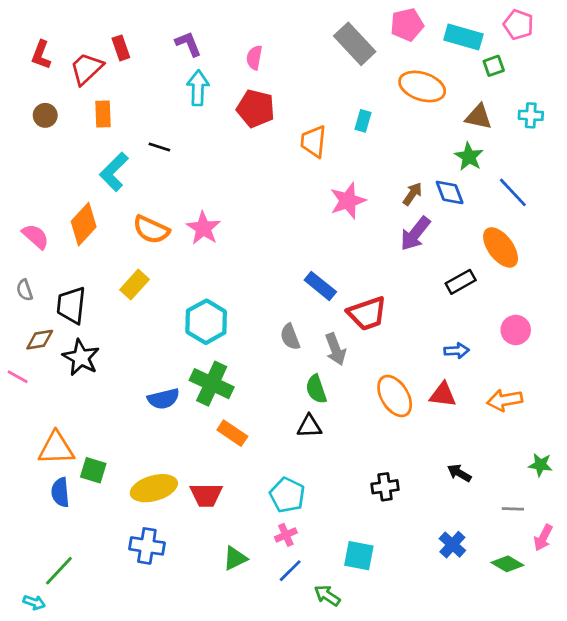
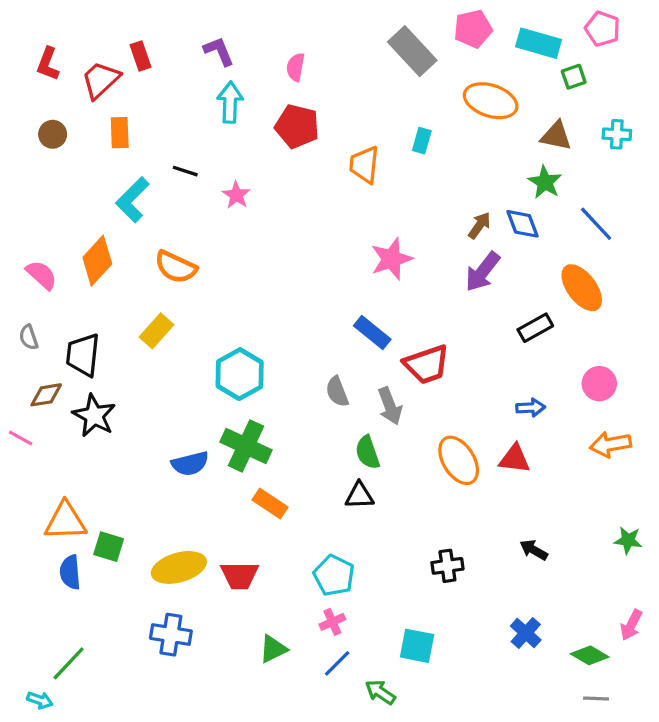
pink star: (348, 201) -> (391, 259), moved
pink star: (203, 228) -> (236, 195), moved, size x0.7
orange arrow: (505, 400) -> (610, 444), moved
gray line: (513, 509) -> (596, 699), moved

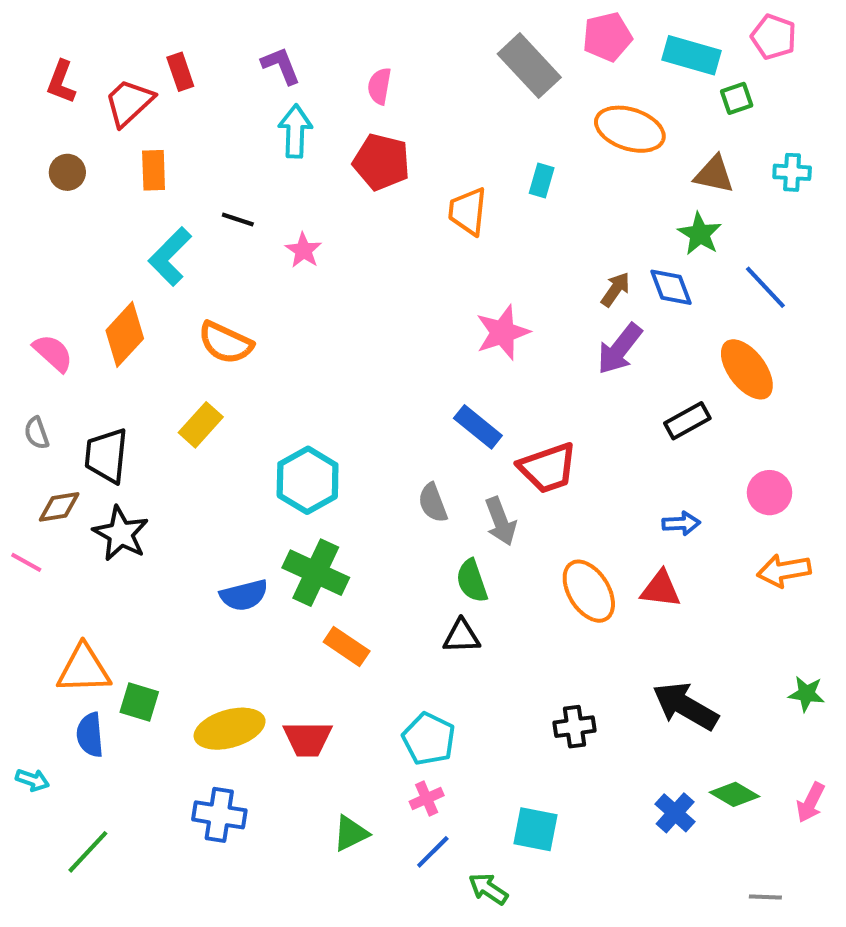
black arrow: (534, 550) -> (685, 706), size x1.8
green diamond: (590, 655) -> (735, 794), moved
cyan arrow: (40, 700) -> (32, 780), moved

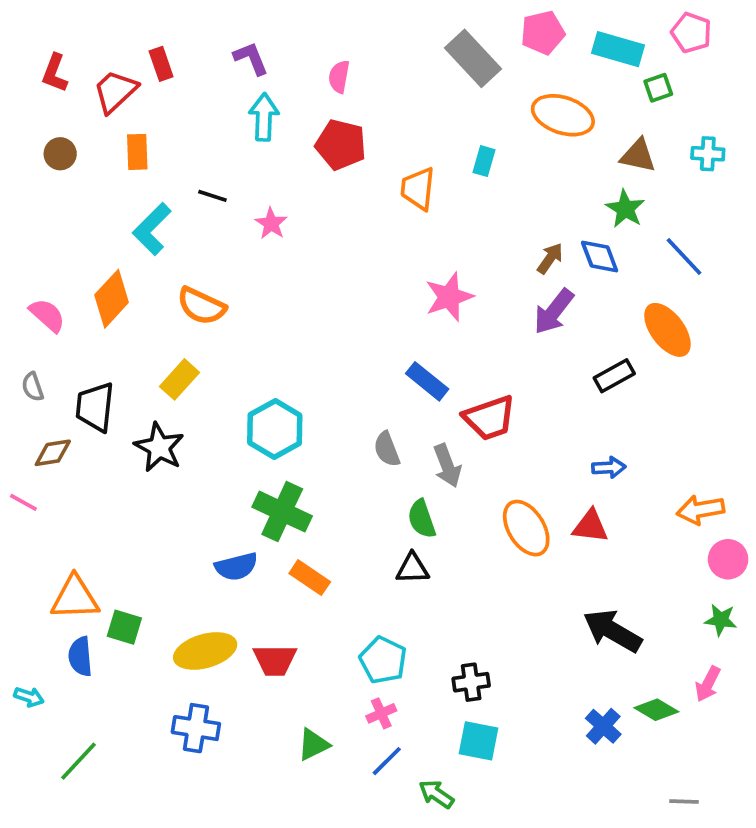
pink circle: (769, 493) -> (728, 559), moved
black star: (121, 534) -> (159, 447), moved
blue semicircle: (244, 595) -> (236, 567), moved
black cross: (574, 727) -> (471, 682), moved
pink arrow: (811, 803) -> (708, 684), moved

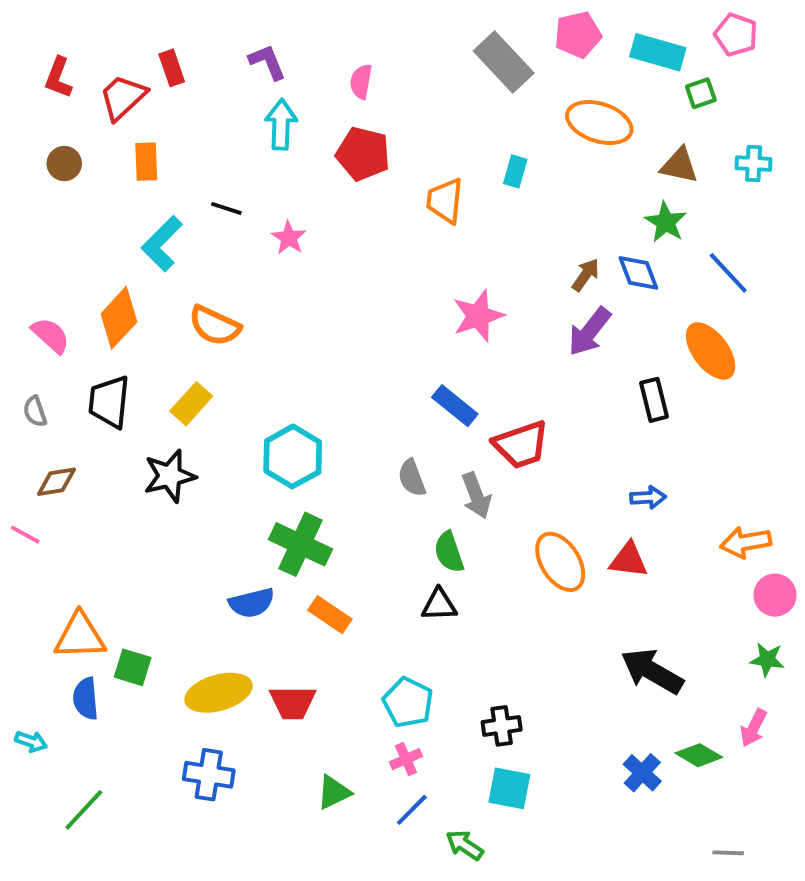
black rectangle: (614, 376) -> (654, 400), turned -75
black trapezoid: (95, 407) -> (109, 402), moved
black star: (159, 447) -> (170, 476), turned 30

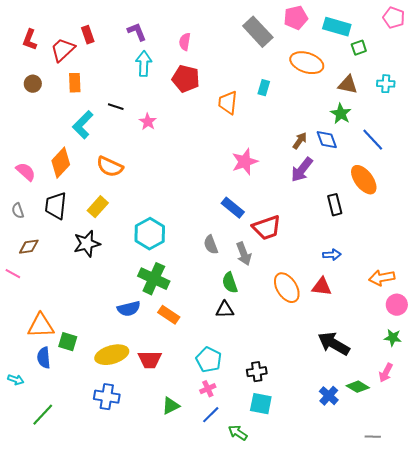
pink pentagon: (736, 35) -> (394, 18), moved

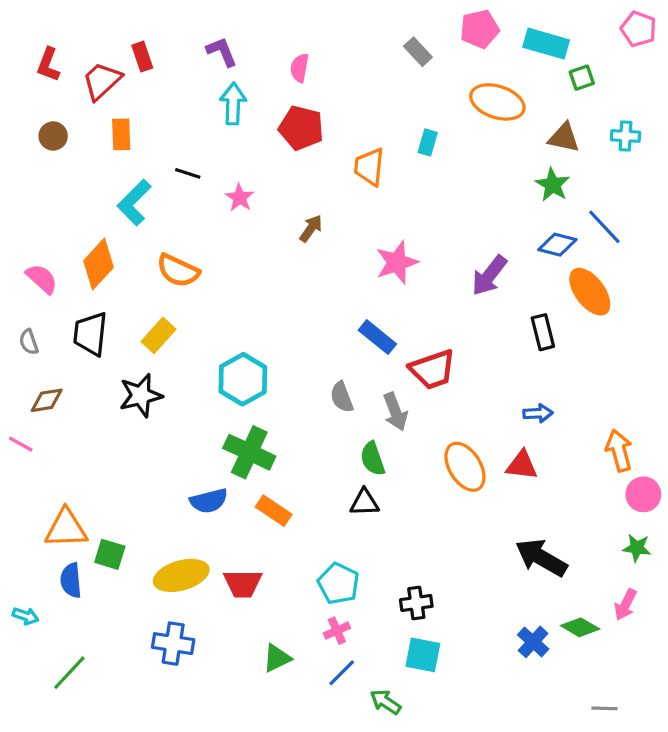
gray rectangle: (258, 32) -> (418, 52), size x0.6
blue diamond: (327, 140) -> (557, 245), moved, turned -55
brown arrow: (300, 141) -> (311, 228), moved
orange arrow: (382, 278) -> (619, 451), turned 85

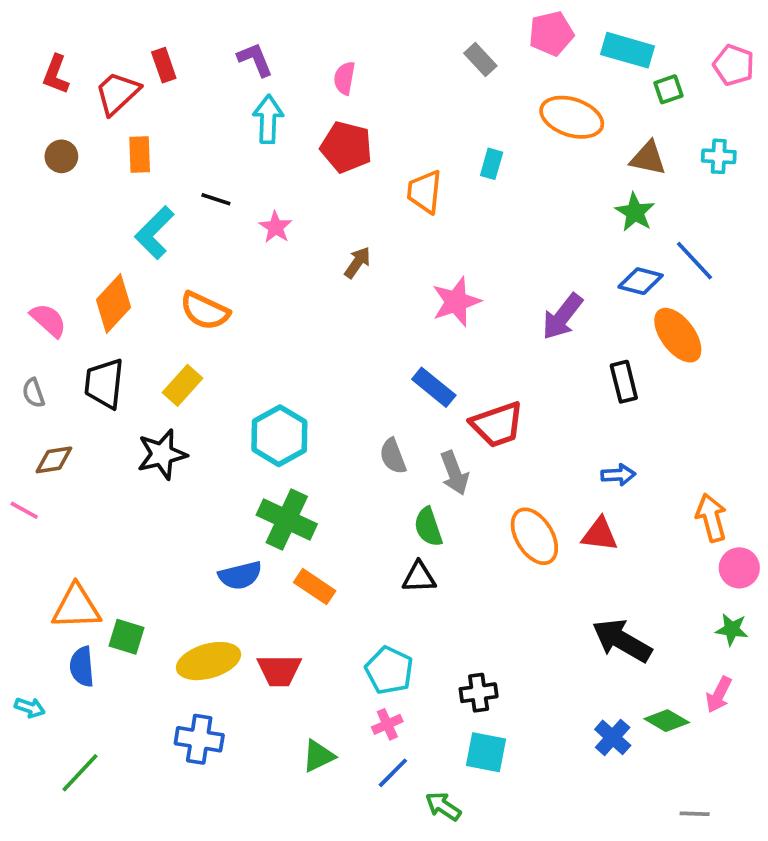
pink pentagon: (638, 29) -> (734, 65), moved

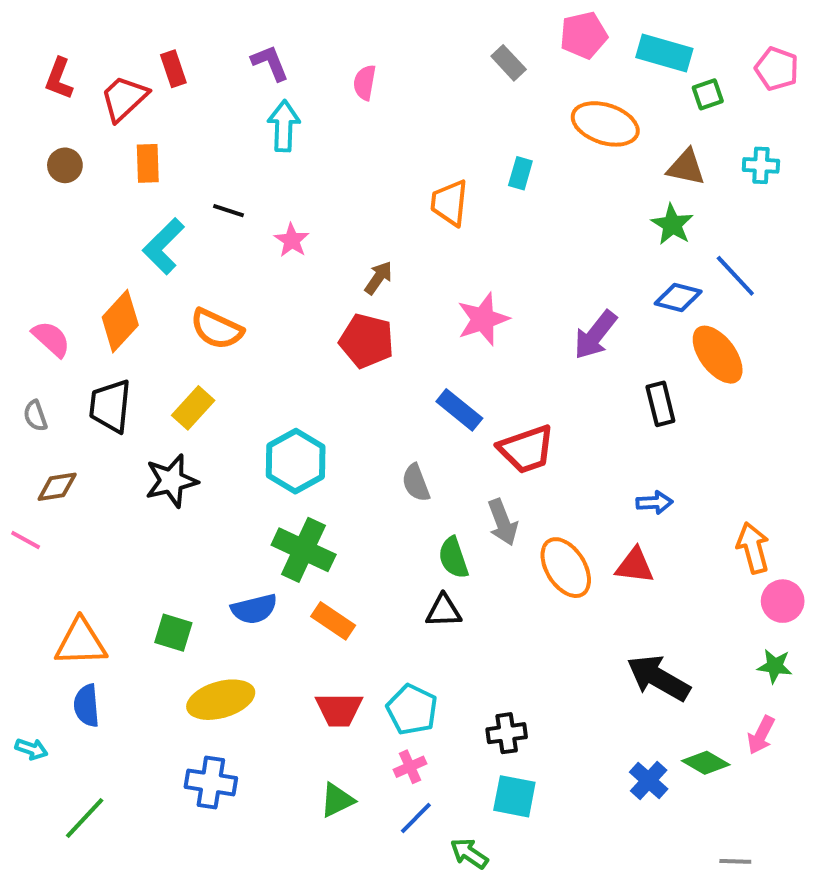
red pentagon: (346, 147) -> (367, 341), moved
gray arrow: (454, 473) -> (503, 522), moved
green square: (127, 637) -> (173, 633), moved
red trapezoid: (279, 670) -> (339, 710), moved

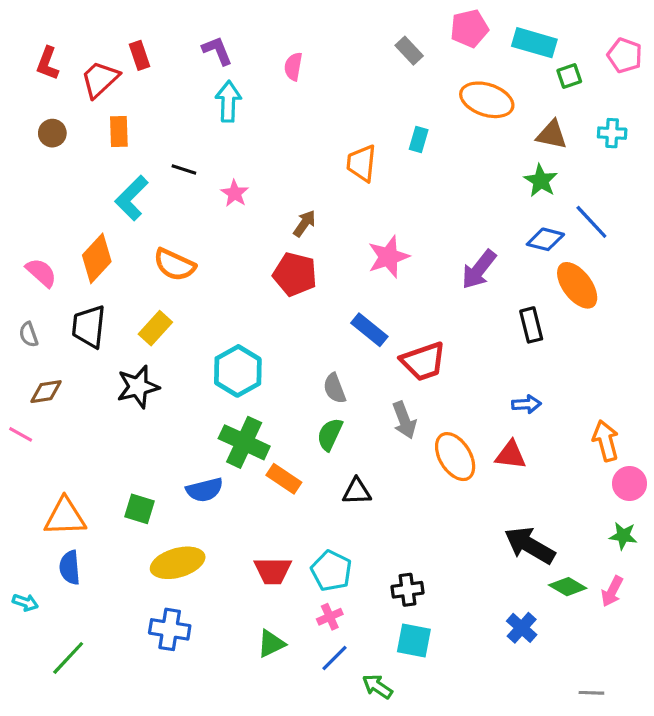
green semicircle: (453, 558) -> (330, 434), moved, turned 44
orange rectangle: (333, 621) -> (284, 479), moved
green diamond: (706, 763) -> (568, 587), moved

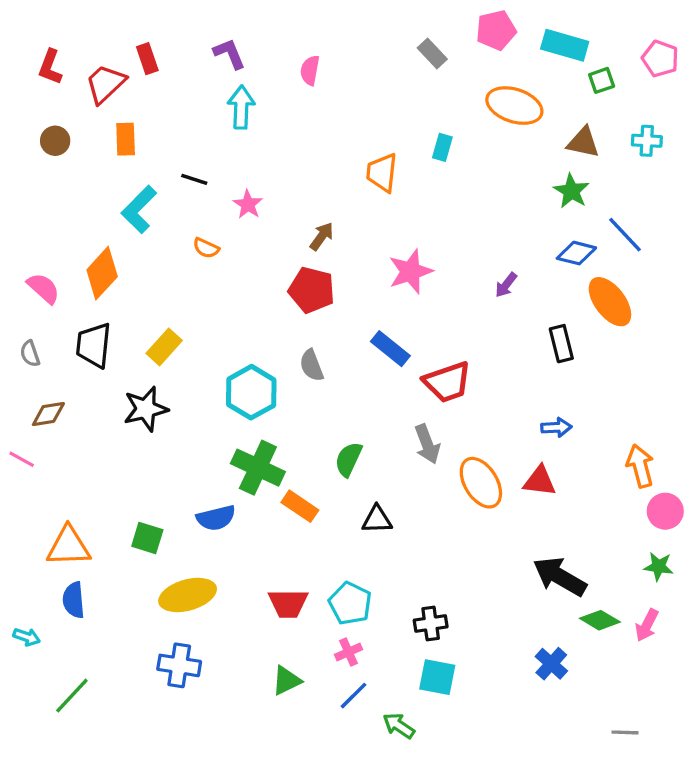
orange semicircle: (174, 265) -> (206, 248), moved, size x0.6
purple arrow: (479, 269) -> (506, 285), size x0.6
gray semicircle: (335, 388) -> (312, 365), moved

